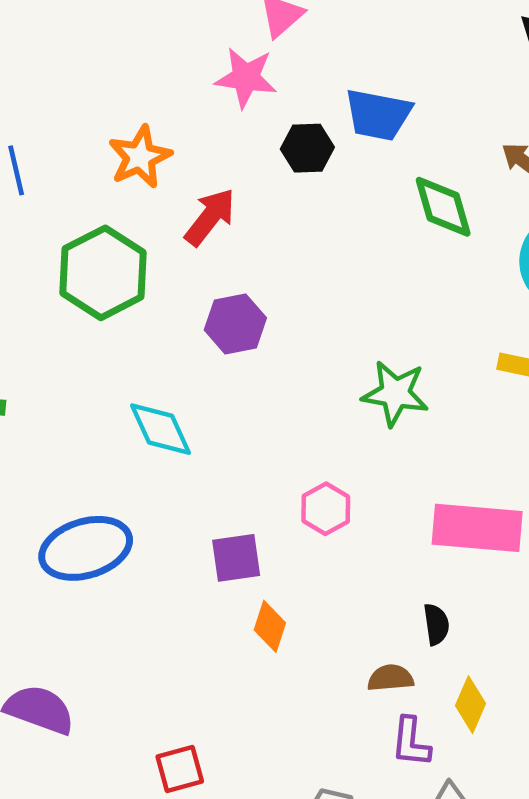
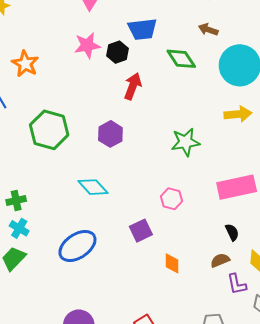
pink star: (246, 78) -> (87, 45), moved
orange star: (140, 157) -> (25, 64), moved
red arrow: (210, 217) -> (133, 86), moved
orange diamond: (270, 626) -> (172, 263), moved

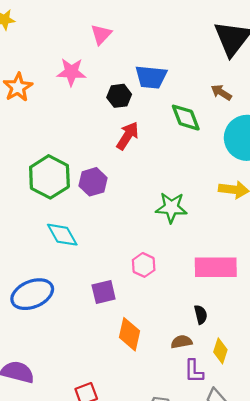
pink star: (87, 45) -> (71, 72), moved
green hexagon: (49, 130) -> (49, 177), moved
orange diamond: (172, 263) -> (129, 334), size x1.4

